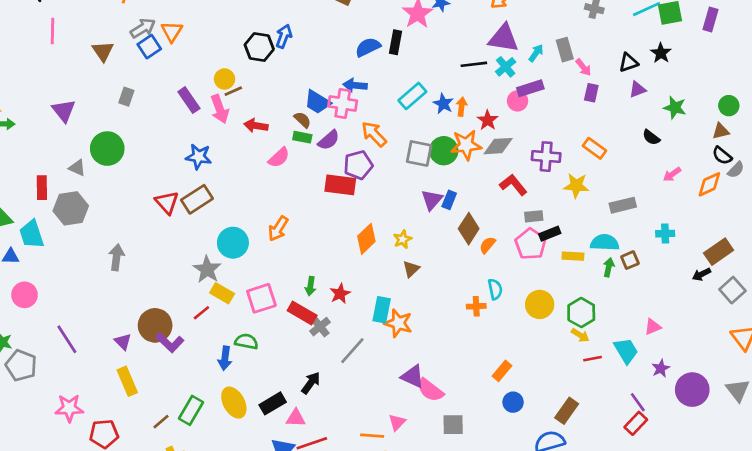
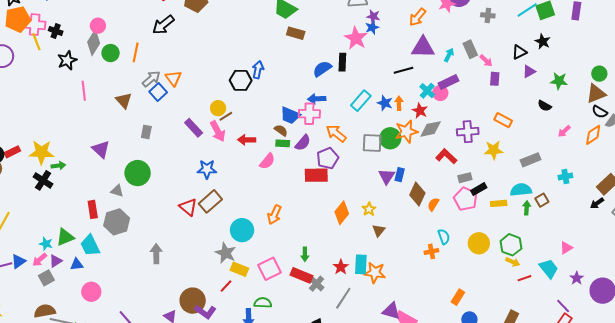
cyan cross: (506, 67) -> (427, 91), moved
brown triangle: (721, 131) -> (596, 94), size x1.5
red star: (340, 294) -> (341, 267), moved

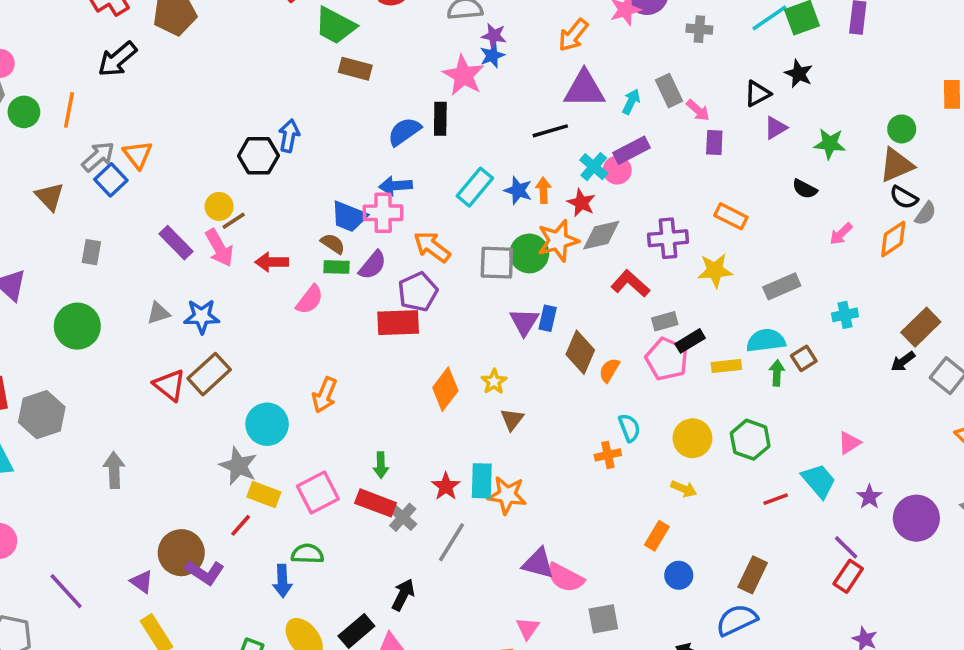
gray triangle: (117, 191) -> (158, 313), moved, turned -32
yellow arrow: (513, 262) -> (684, 489), moved

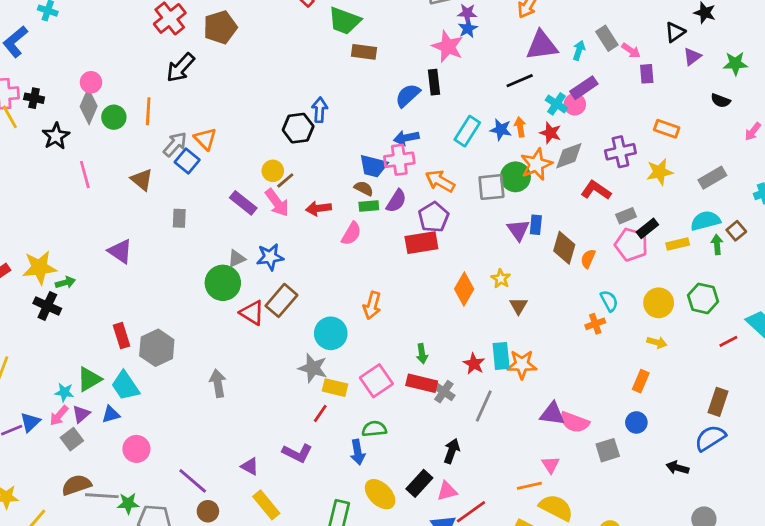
green circle: (77, 326) -> (223, 283), moved
brown circle: (181, 553) -> (208, 511), moved, size x0.6
blue circle: (679, 575) -> (636, 422), moved

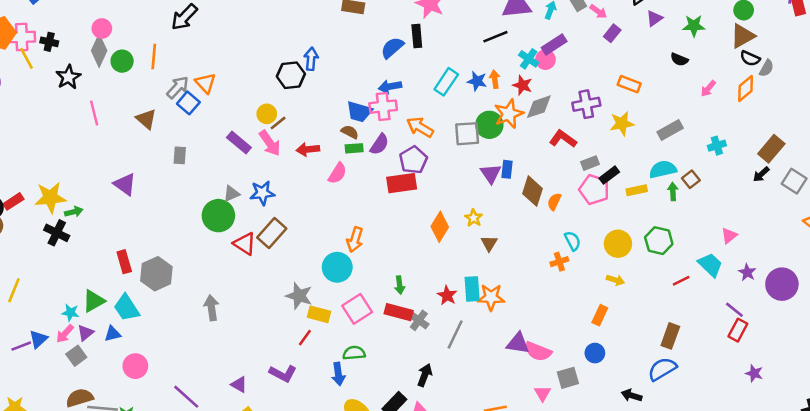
purple rectangle: (647, 74) -> (612, 33), turned 42
cyan circle: (331, 333) -> (337, 267), moved
pink triangle: (551, 465) -> (543, 393), moved

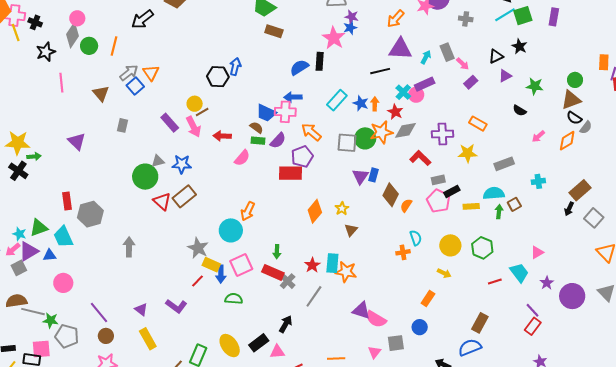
black arrow: (761, 174) -> (569, 209), turned -32
purple triangle: (85, 333) -> (29, 251), size x1.5
blue arrow: (338, 374) -> (221, 274), moved

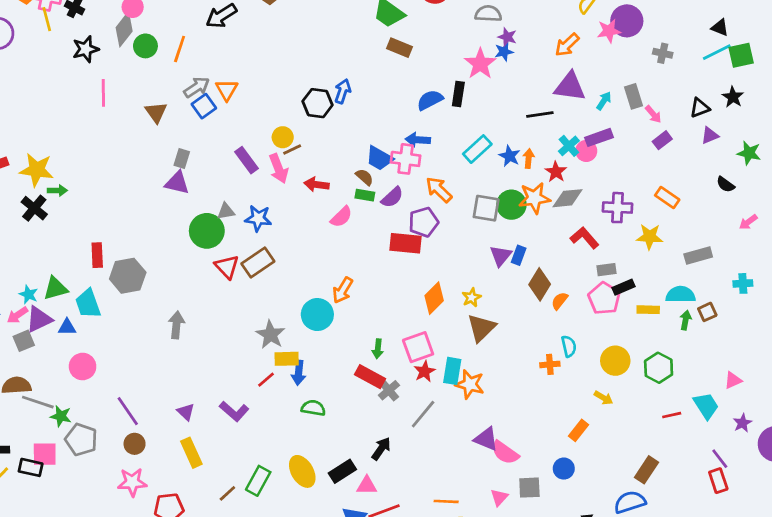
purple triangle: (77, 141) -> (177, 183), moved, turned -36
brown triangle: (351, 230) -> (481, 328), size x1.6
yellow rectangle: (211, 265) -> (287, 359), turned -30
pink square: (241, 265) -> (418, 347), moved
red rectangle: (533, 326) -> (718, 481), turned -60

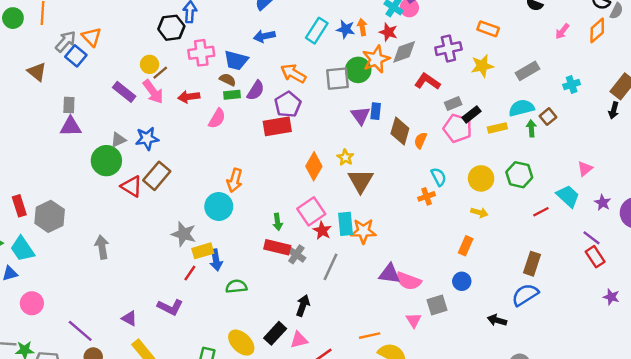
pink cross: (406, 159) -> (201, 53), moved

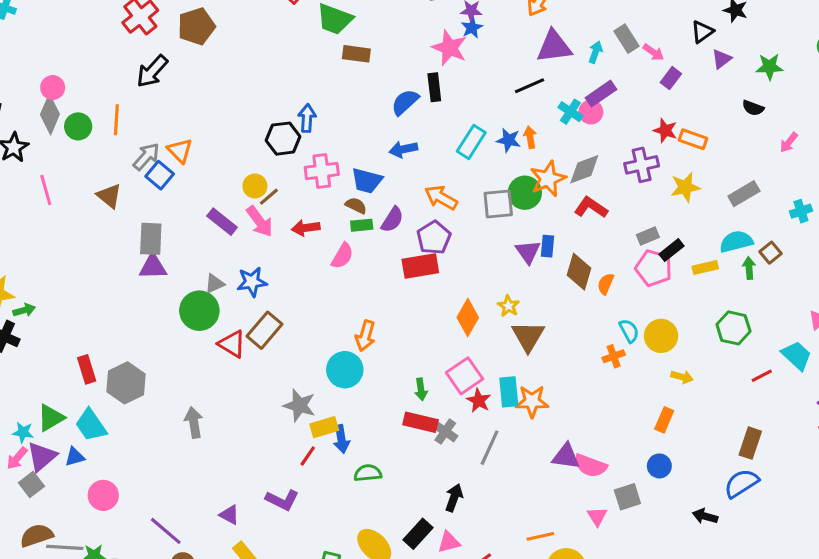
red star: (388, 32) -> (665, 130), moved
red L-shape: (427, 81) -> (591, 207), moved
gray rectangle: (69, 105) -> (151, 239), size x1.5
yellow circle: (481, 178) -> (661, 336), moved

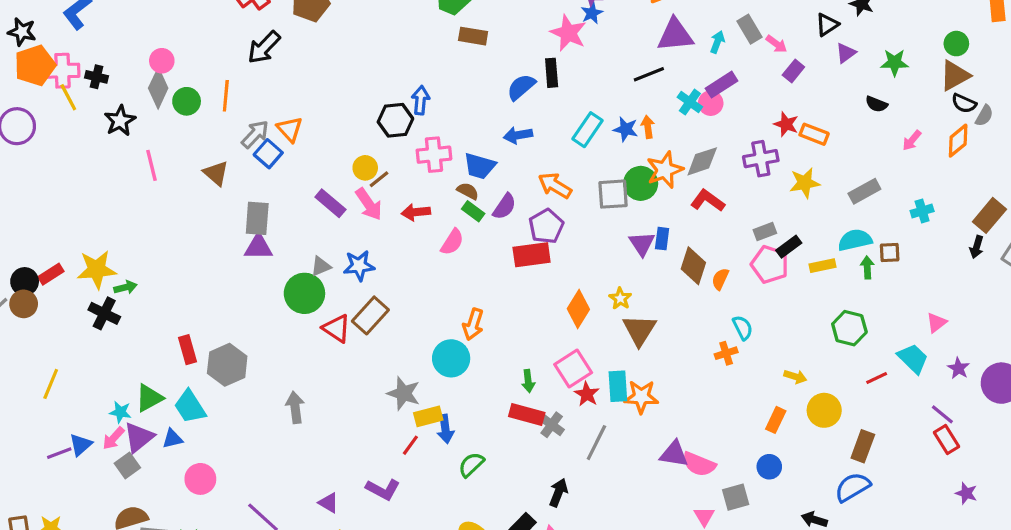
green rectangle: (362, 225) -> (473, 211), turned 40
brown square: (770, 253) -> (890, 252), turned 35
yellow circle: (661, 336) -> (824, 410), moved
green semicircle: (368, 473) -> (471, 465), turned -40

